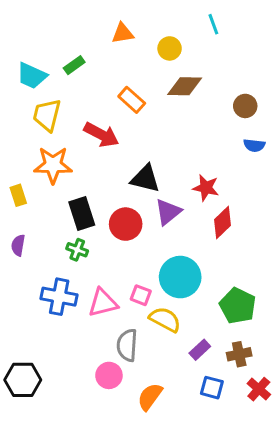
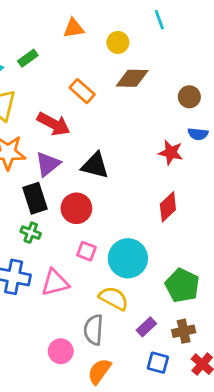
red star: (206, 188) -> (171, 153), moved
purple triangle: (168, 212) -> (48, 164), moved
pink square: (141, 295) -> (86, 251), moved
gray semicircle: (127, 345) -> (94, 330), moved

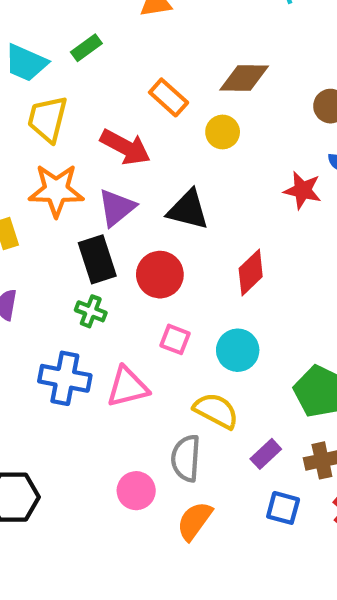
yellow circle: (118, 42) -> (223, 132), moved
red diamond: (168, 207) -> (251, 272), moved
cyan circle: (128, 258) -> (238, 350), size x0.7

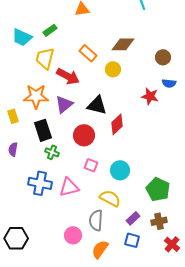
yellow trapezoid: (48, 119) -> (45, 58), moved
black rectangle: (97, 259) -> (43, 130), moved
red diamond: (251, 272) -> (117, 124), moved
blue square: (283, 508) -> (132, 240), moved

